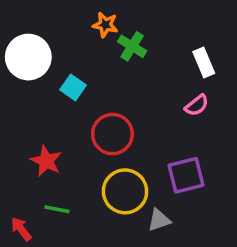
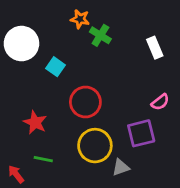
pink semicircle: (197, 105) -> (160, 102), moved

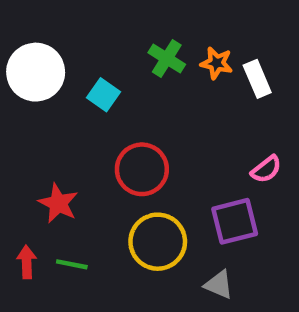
orange star: (80, 19) -> (216, 63), moved
cyan square: (55, 67) -> (103, 95), moved
gray triangle: (121, 167) -> (219, 285), moved, turned 42
red arrow: (16, 174) -> (27, 262), moved, turned 36

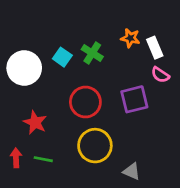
green cross: (167, 59) -> (92, 53), moved
white circle: (36, 72) -> (24, 68), moved
pink semicircle: (266, 169) -> (160, 75), moved, turned 72
purple square: (235, 221) -> (134, 99), moved

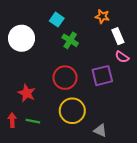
orange star: (130, 38) -> (102, 16), moved
cyan square: (62, 57) -> (57, 20), moved
white circle: (24, 68) -> (21, 38), moved

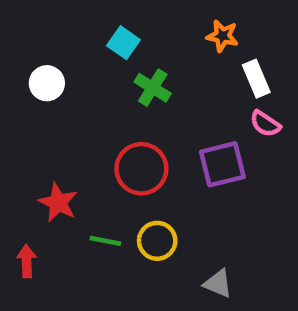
white circle: (21, 38) -> (47, 83), size x0.6
yellow circle: (72, 111) -> (157, 241), size x0.7
green line: (33, 121) -> (105, 241), moved

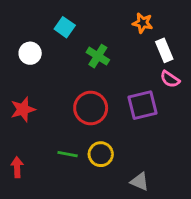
cyan square: (123, 43) -> (65, 27), moved
red star: (58, 203) -> (23, 109), moved, turned 30

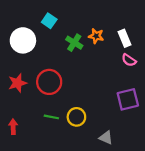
orange star: (143, 23) -> (96, 36), moved
white circle: (30, 53) -> (23, 40), size x1.5
purple square: (143, 105) -> (128, 99), moved
red circle: (91, 108) -> (49, 82), moved

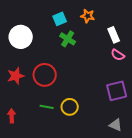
cyan square: (49, 21) -> (60, 19), moved, turned 32
orange star: (96, 36) -> (88, 16), moved
gray triangle: (106, 138) -> (116, 125), moved

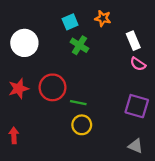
purple square: (117, 91) -> (137, 106), turned 30
green line: (47, 107) -> (78, 103), moved

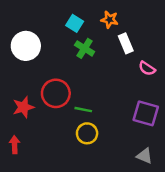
cyan square: (70, 22) -> (75, 23), turned -35
white rectangle: (133, 41) -> (126, 43), moved
red star: (19, 89) -> (23, 107), moved

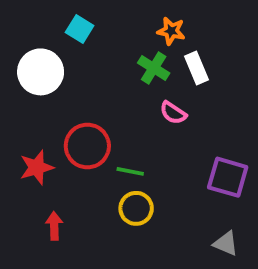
cyan square: (75, 23) -> (80, 29), moved
green cross: (85, 48) -> (154, 68), moved
pink semicircle: (147, 68) -> (173, 113), moved
red arrow: (15, 145) -> (54, 226), moved

